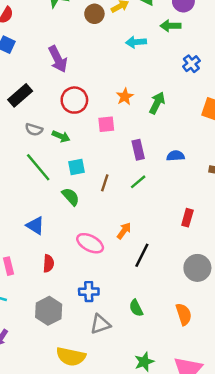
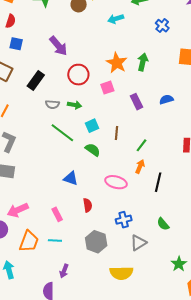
orange star: (125, 97) -> (117, 63), size x1.5
green line: (138, 182) -> (142, 145), moved

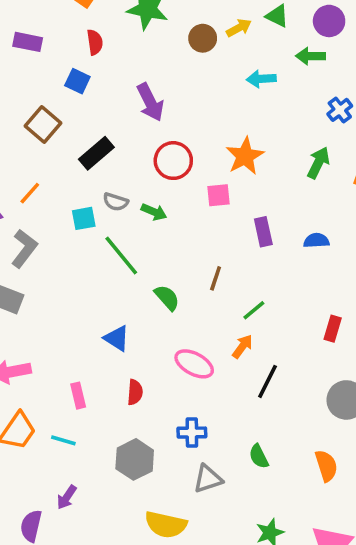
red semicircle: (11, 21) -> (95, 42), moved, turned -40
green arrow: (143, 62) -> (318, 163), moved
cyan square: (92, 126) -> (84, 218), moved

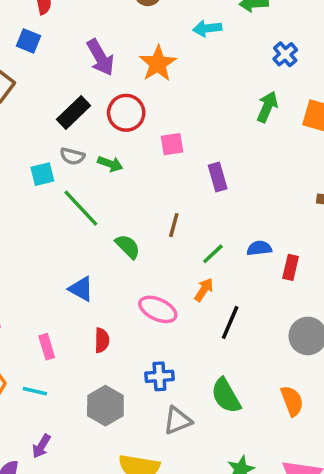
black rectangle: (96, 153) -> (73, 112), moved
orange star: (245, 156) -> (158, 63), moved
blue semicircle: (316, 241) -> (259, 248), moved
green semicircle: (259, 456) -> (226, 396), size x1.5

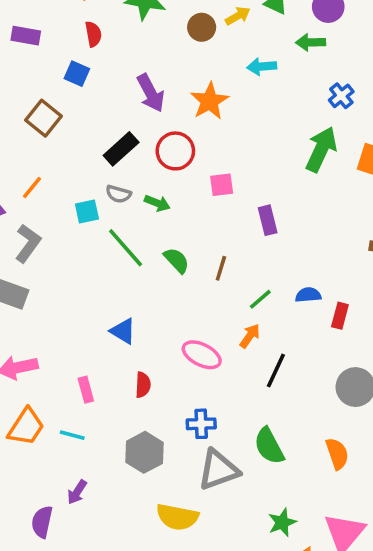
green arrow: (267, 107) -> (321, 149), size x1.4
green semicircle: (128, 246) -> (177, 260), moved
gray triangle: (178, 420) -> (218, 470), size x1.4

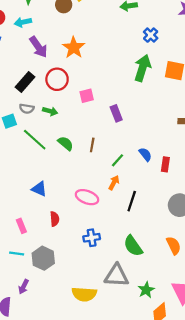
cyan arrow: (262, 67) -> (23, 22), moved
blue semicircle: (308, 295) -> (145, 154), turned 64
gray hexagon: (144, 452) -> (43, 258), moved
gray triangle: (218, 470) -> (117, 275), moved, turned 30

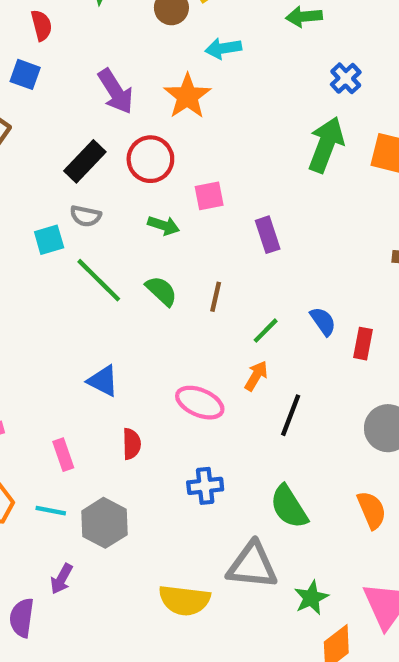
cyan arrow: (23, 22) -> (223, 48), moved
green arrow: (50, 111) -> (164, 226), moved

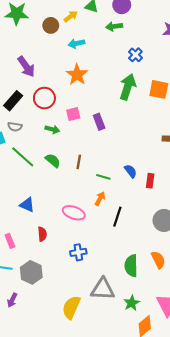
orange star: (187, 96) -> (77, 75), moved
purple rectangle: (268, 235) -> (99, 122), moved
green line: (266, 331) -> (103, 177), turned 64
green semicircle: (289, 507) -> (131, 266), moved, turned 35
yellow semicircle: (184, 600) -> (71, 307), turned 110

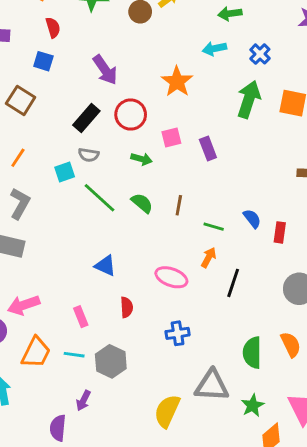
cyan arrow: (76, 43) -> (214, 49), moved

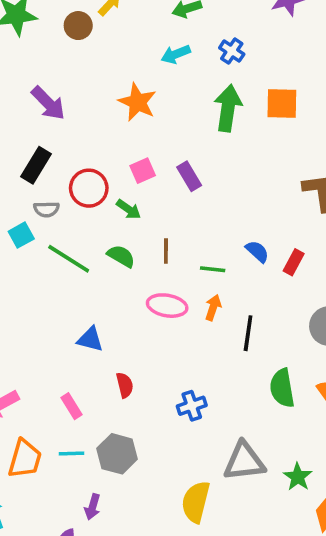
red circle: (131, 115) -> (89, 188), moved
green arrow: (141, 159) -> (129, 209), moved, turned 30
red rectangle: (280, 232) -> (294, 262), turned 30
pink ellipse: (171, 277) -> (167, 306), moved
green semicircle: (252, 353) -> (282, 388), moved

